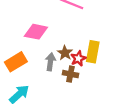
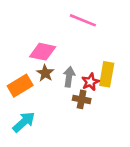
brown star: (65, 53) -> (45, 73), moved
gray arrow: (50, 62) -> (69, 77), moved

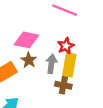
yellow rectangle: (107, 74) -> (69, 65), moved
red star: (90, 82) -> (66, 46), moved

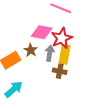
pink diamond: (26, 40) -> (42, 32), moved
red star: (66, 46) -> (62, 38), size x1.5

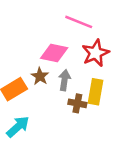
red star: (62, 38) -> (95, 53), moved
yellow rectangle: (65, 54) -> (95, 92), moved

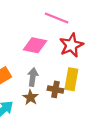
brown star: (40, 76) -> (30, 97), moved
gray arrow: (64, 80) -> (33, 77), moved

